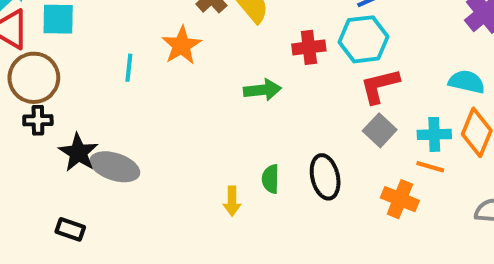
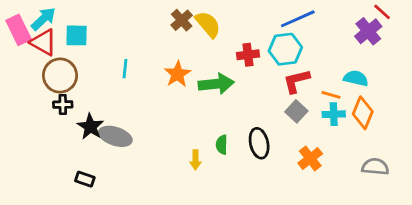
orange star: (181, 45) -> (178, 74), moved
green arrow: (262, 90) -> (216, 84), size x1.4
orange line: (430, 167) -> (331, 95), moved
orange cross: (400, 199) -> (310, 158), turned 30

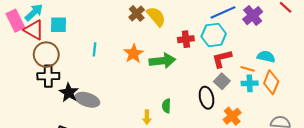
purple cross: (368, 31) -> (253, 16), moved
black cross: (63, 105) -> (48, 76), size x1.5
black ellipse: (259, 143) -> (206, 98), moved

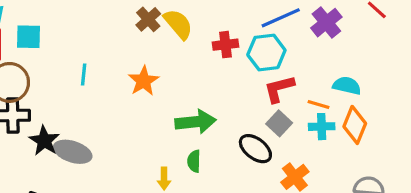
red cross: (186, 39) -> (225, 45), moved
green arrow: (162, 61) -> (196, 122), moved
black ellipse: (206, 98) -> (255, 149), turned -40

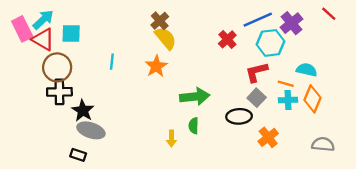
yellow semicircle: (178, 24) -> (166, 38), moved
red cross: (225, 45) -> (227, 39), moved, turned -36
cyan hexagon: (266, 52) -> (271, 43), moved
black ellipse: (255, 149) -> (239, 116), turned -40
gray ellipse: (73, 152) -> (91, 130), moved

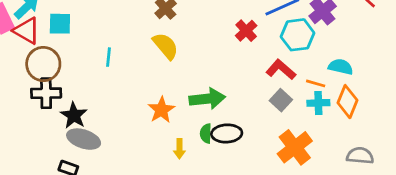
yellow semicircle: (166, 38) -> (166, 46), moved
orange star: (156, 66) -> (161, 110), moved
red L-shape: (257, 72) -> (281, 70), turned 55
black ellipse: (239, 116) -> (227, 133), moved
orange cross: (268, 137) -> (295, 147), size x1.4

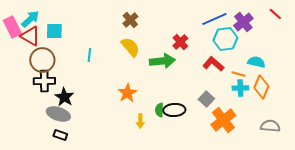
red cross: (246, 31) -> (180, 42), moved
green arrow: (207, 99) -> (162, 61), moved
gray square: (281, 100) -> (206, 99), moved
gray ellipse: (84, 139) -> (58, 114), moved

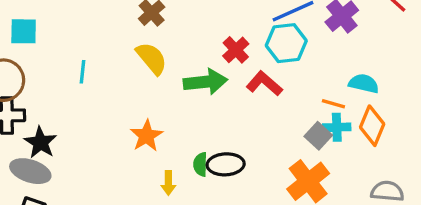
cyan hexagon: (225, 39) -> (286, 43), moved
red L-shape: (213, 64) -> (264, 84), moved
gray square: (206, 99) -> (318, 136), moved

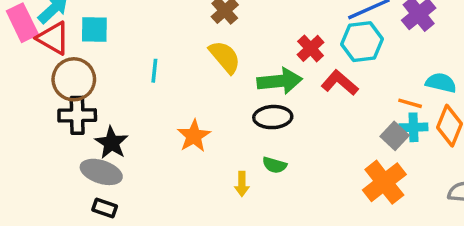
orange star: (147, 136) -> (194, 136), moved
green semicircle: (200, 164) -> (275, 165), turned -75
black ellipse: (226, 164) -> (273, 117), moved

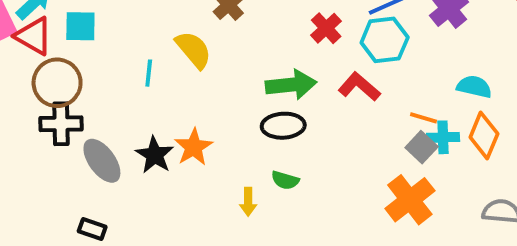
red cross: (311, 48) -> (326, 28), moved
yellow semicircle: (225, 57) -> (194, 50), moved
orange line: (410, 103) -> (424, 118), moved
black star: (112, 143) -> (155, 155), moved
gray ellipse: (101, 172) -> (102, 161), moved, turned 36

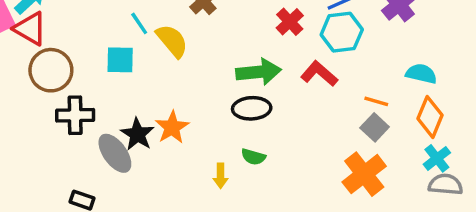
cyan square: (80, 26) -> (120, 60), moved
cyan line: (149, 73) -> (139, 23), moved, turned -40
black cross: (61, 124) -> (75, 115), moved
cyan cross: (443, 137) -> (437, 158), moved, turned -36
gray ellipse: (102, 161) -> (115, 153), moved

